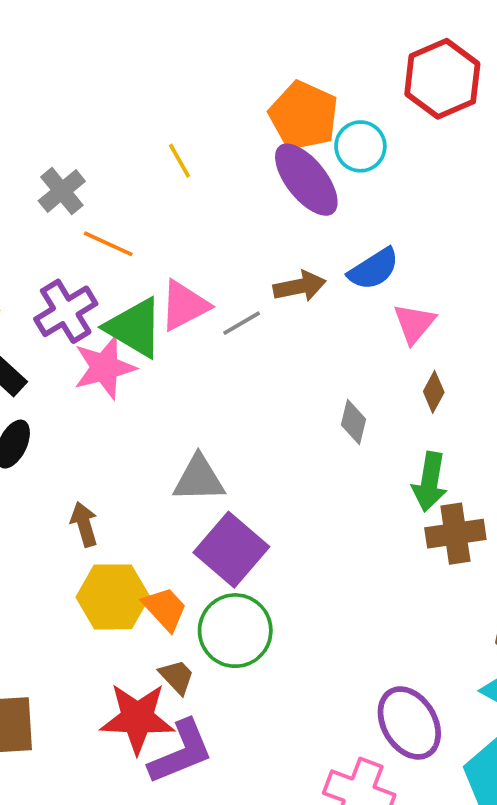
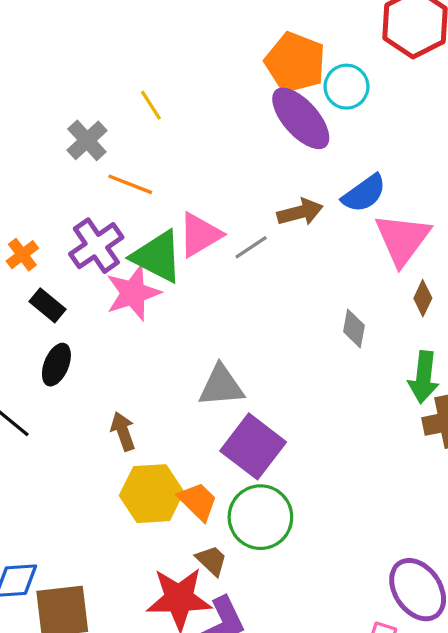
yellow line: (180, 161) -> (151, 105), moved
pink triangle: (414, 323) -> (402, 239), size x1.5

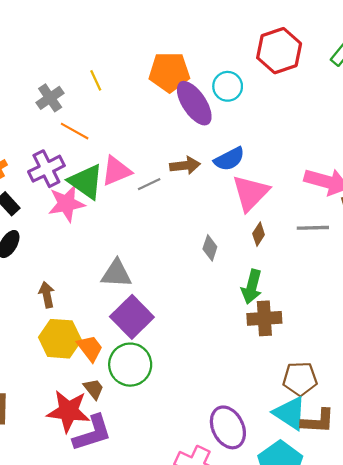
orange pentagon: (295, 62) -> (169, 72), moved, turned -30

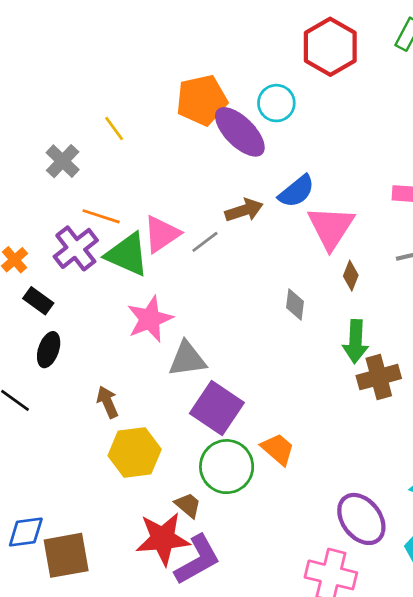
orange line: (75, 131) -> (101, 216), moved
pink star: (66, 204) -> (150, 319), moved
orange trapezoid: (90, 348) -> (278, 449), moved

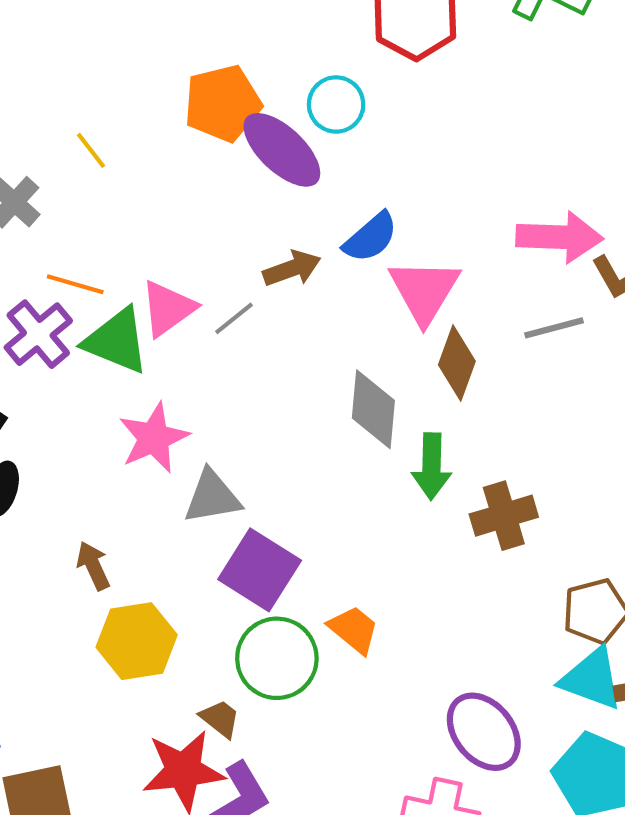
brown diamond: (351, 276) -> (457, 363), size x1.6
gray diamond: (295, 304) -> (373, 409), size x1.6
green arrow: (356, 341) -> (432, 466), moved

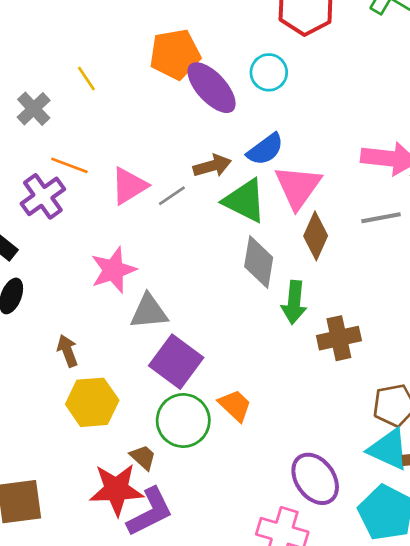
cyan circle: (336, 104) -> (269, 72), moved
green triangle: (117, 341) -> (245, 201), moved

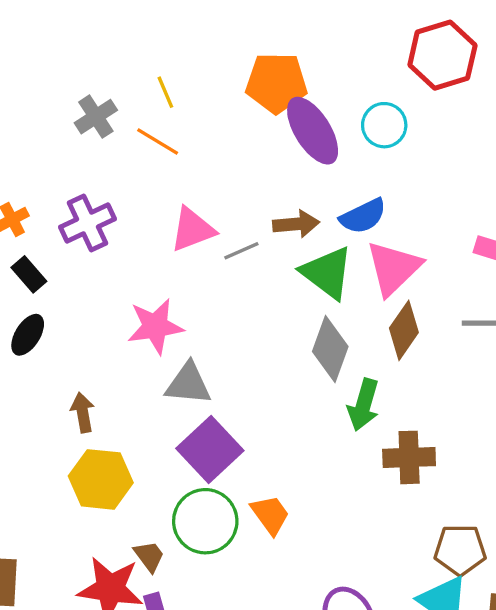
orange line: (69, 165) -> (158, 141), moved

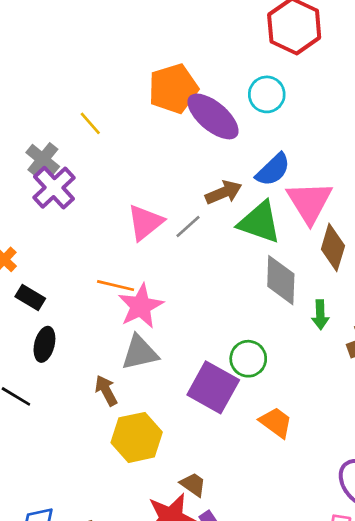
orange line: (158, 141) -> (116, 286), moved
purple cross: (87, 223) -> (54, 188), moved
gray triangle: (188, 384) -> (140, 353), moved
green arrow: (363, 405) -> (320, 315), size x0.7
green circle: (205, 521) -> (248, 359), moved, size x0.7

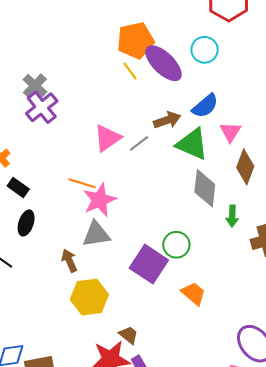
yellow line: (90, 123) -> (130, 71), moved
pink triangle: (309, 202) -> (230, 132), size x0.6

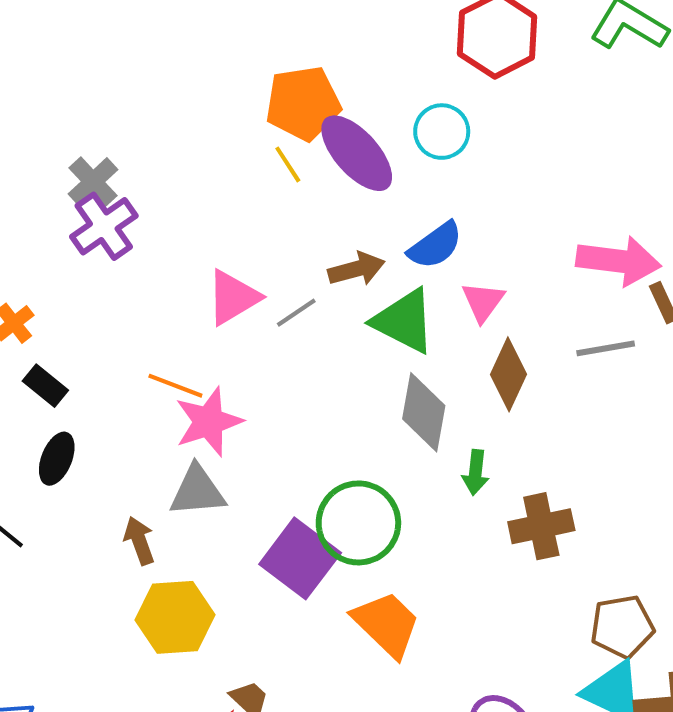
green circle: (176, 245) -> (358, 523), size x1.5
orange trapezoid: (193, 294) -> (386, 624), size x1.4

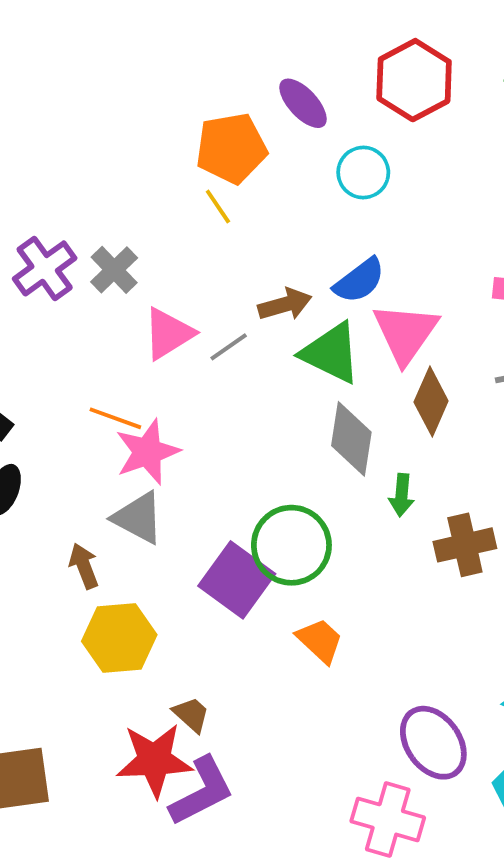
purple ellipse: (357, 153) -> (303, 103), moved, size x0.7
gray cross: (93, 182) -> (114, 270), moved
pink triangle: (483, 302) -> (406, 333), size x1.6
gray triangle: (197, 491) -> (138, 518), turned 34
orange trapezoid: (386, 624) -> (320, 641), size x0.7

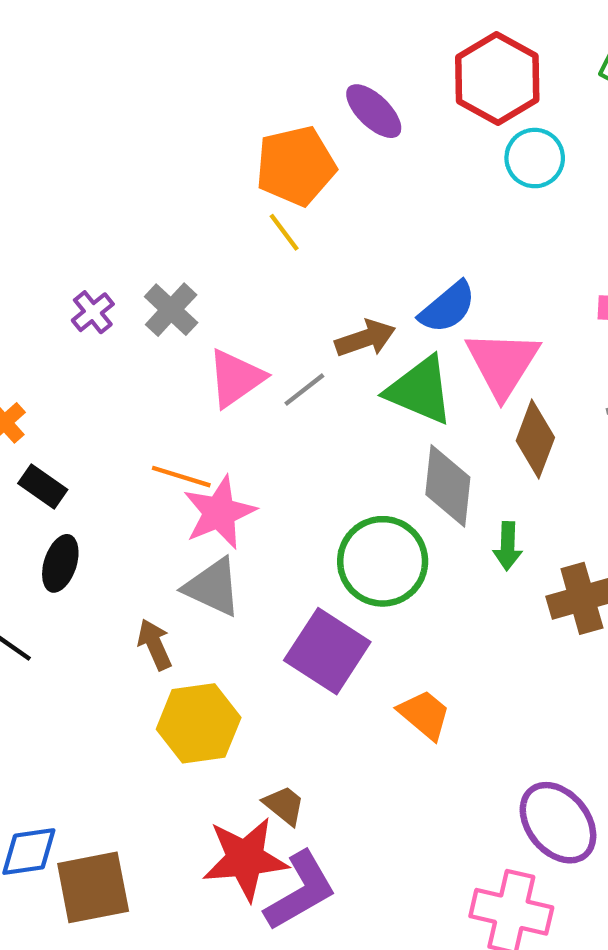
cyan circle: (363, 172) -> (535, 158), moved
purple cross: (45, 268) -> (93, 312), size x0.6
green circle: (291, 545) -> (383, 561), moved

